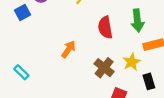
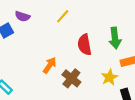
brown cross: (104, 68) -> (71, 78), moved

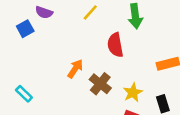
green arrow: (115, 38) -> (135, 16), moved
yellow star: (110, 77) -> (133, 93), moved

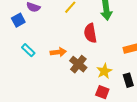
orange arrow: (75, 69) -> (58, 52), turned 49
cyan rectangle: (24, 94) -> (28, 50), moved

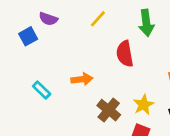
cyan rectangle: (28, 50) -> (42, 90), moved
brown cross: (78, 64) -> (109, 110), moved

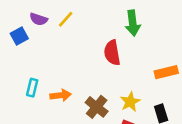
yellow line: (98, 19) -> (66, 19), moved
orange arrow: (82, 79) -> (60, 95), moved
cyan rectangle: (42, 90) -> (32, 88), turned 60

